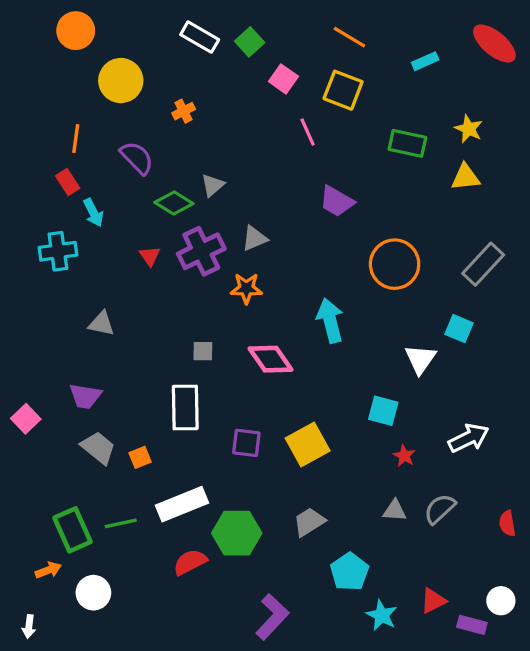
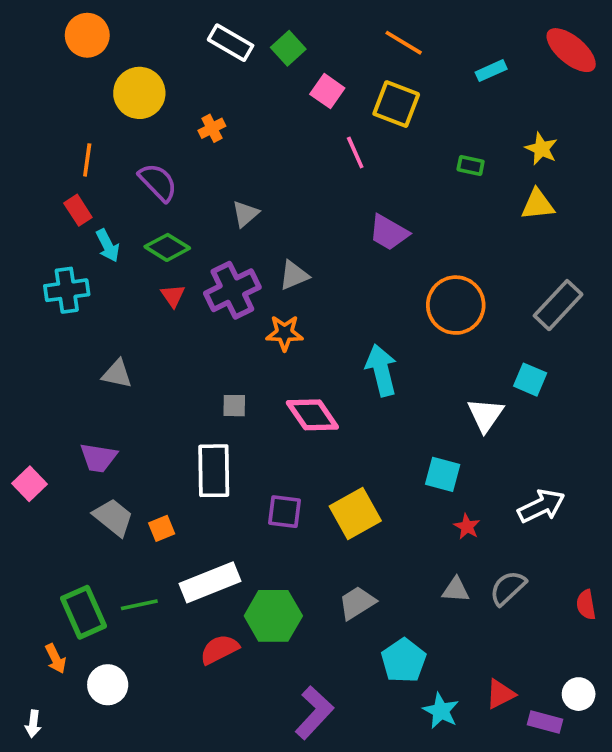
green rectangle: (407, 143) -> (471, 165), size x0.6
green diamond: (174, 203) -> (167, 247), moved
orange arrow: (48, 570) -> (56, 659), turned 85

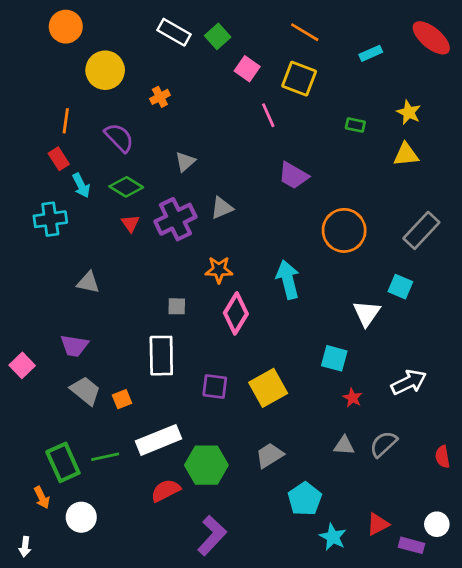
orange star: (285, 333) -> (219, 270), moved
pink diamond: (312, 415) -> (236, 313), turned 66
purple L-shape: (314, 713) -> (212, 535), moved

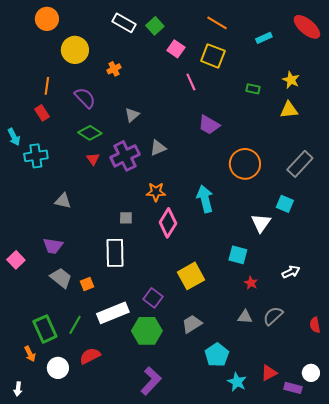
cyan arrow: (81, 185) -> (14, 137), moved
white arrow: (409, 382) -> (291, 272), size x0.7
purple square: (215, 386) -> (153, 298), moved, turned 30
green line: (105, 457) -> (75, 325), turned -48
red semicircle: (166, 490) -> (90, 356), moved

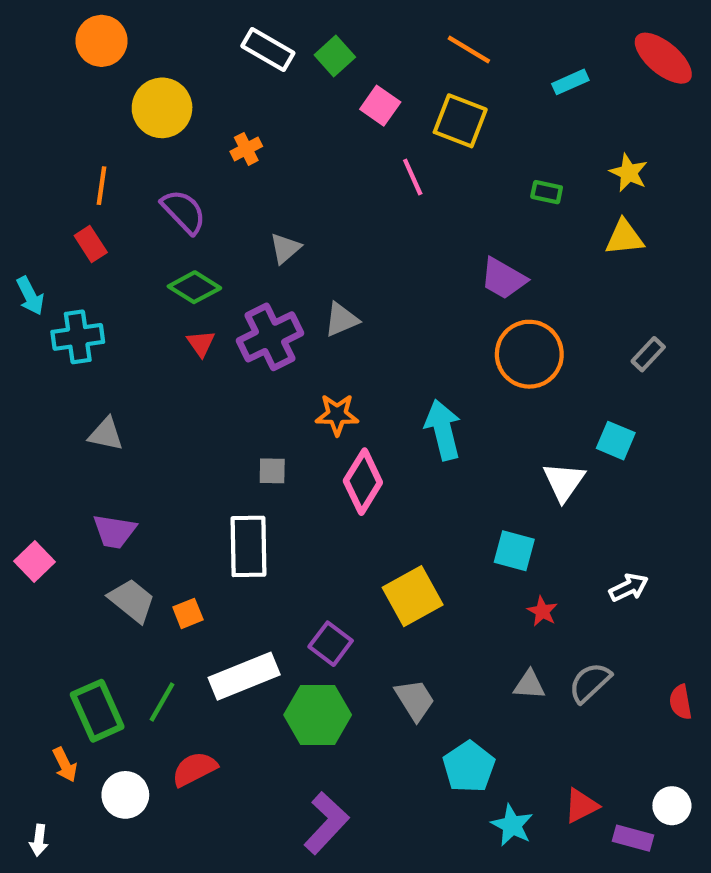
purple trapezoid: (209, 125) -> (503, 279), moved
gray rectangle: (300, 164) -> (648, 354), size x0.6
gray triangle: (63, 201) -> (106, 434), moved
gray trapezoid: (192, 324) -> (415, 700), turned 90

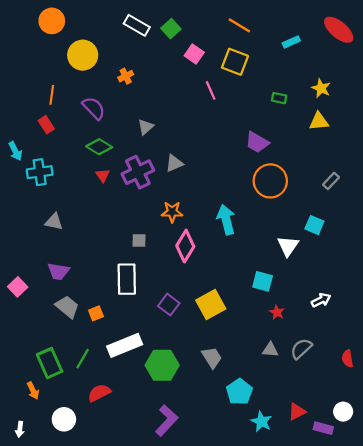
purple square: (331, 644) -> (169, 305), moved
white circle: (125, 795) -> (64, 419), moved

